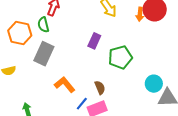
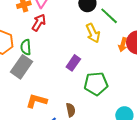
green semicircle: (43, 25) -> (26, 47), moved
orange L-shape: (65, 85) -> (37, 101), turned -45

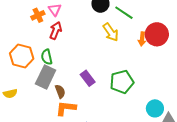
purple rectangle: (73, 63) -> (88, 78), moved, turned -63
brown semicircle: (71, 110) -> (60, 91), moved

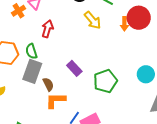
red arrow: (56, 31) -> (47, 29), moved
green pentagon: (122, 82) -> (105, 81), moved
cyan circle: (155, 108) -> (146, 74), moved

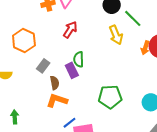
green semicircle: (31, 51) -> (79, 59), moved
purple rectangle: (74, 68) -> (72, 70), moved
gray rectangle: (32, 71) -> (43, 66), size x0.6

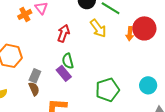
red arrow: (70, 30) -> (63, 33), moved
brown semicircle: (55, 83) -> (34, 89), moved

